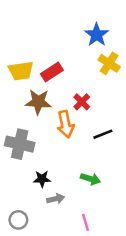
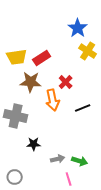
green arrow: (90, 179) -> (80, 161), moved
gray arrow: (56, 199) -> (58, 159), moved

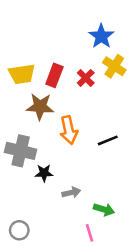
red rectangle: (42, 58) -> (54, 75), turned -36
red cross: (66, 82) -> (86, 78), moved
black star: (34, 144) -> (44, 173), moved
gray arrow: (58, 159) -> (71, 193), moved

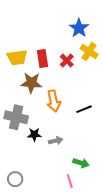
red rectangle: (54, 75) -> (42, 58), turned -30
gray arrow: (71, 193) -> (56, 141), moved

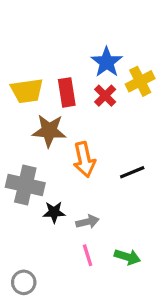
blue star: (79, 28) -> (107, 62), moved
yellow cross: (89, 51) -> (140, 81), turned 30
pink line: (70, 181) -> (88, 255), moved

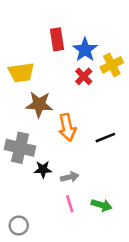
red rectangle: (67, 92) -> (57, 39), moved

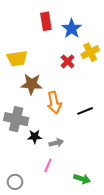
red rectangle: (57, 39) -> (46, 21), moved
blue star: (85, 50) -> (72, 29), moved
pink line: (70, 204) -> (48, 165), moved, turned 40
green arrow: (102, 205) -> (82, 179), moved

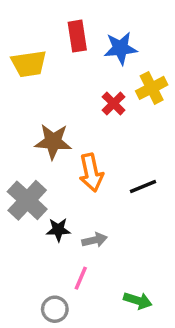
blue star: (72, 29) -> (120, 48), turned 30
yellow trapezoid: (17, 58) -> (29, 64), moved
gray cross: (16, 119) -> (27, 200), turned 30
gray circle: (15, 182) -> (55, 309), moved

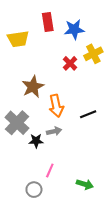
brown star: (53, 142) -> (33, 87), turned -30
gray arrow: (95, 240) -> (54, 131), moved

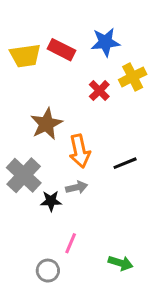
red rectangle: (48, 22) -> (62, 50), moved, turned -54

